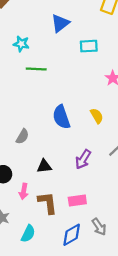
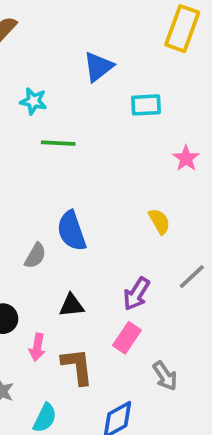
blue semicircle: (61, 117) -> (72, 231), moved
pink rectangle: (77, 200) -> (127, 338), moved, turned -48
gray arrow: (99, 227) -> (165, 376), moved

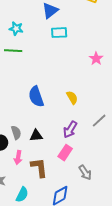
cyan rectangle: (146, 105) -> (59, 33), moved
green line: (58, 143) -> (13, 51), moved
yellow semicircle: (159, 221) -> (72, 98), moved
gray semicircle: (35, 256) -> (16, 133), moved, turned -48

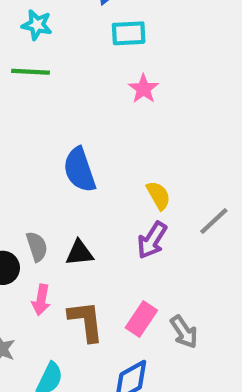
pink star: (96, 59) -> (143, 89), moved
yellow semicircle: (72, 98) -> (158, 195), moved
pink rectangle: (65, 153) -> (141, 319), moved

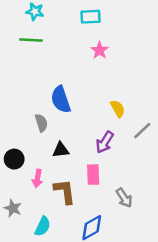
yellow semicircle: (158, 195) -> (118, 109), moved
gray semicircle: (37, 247) -> (41, 123), moved
pink rectangle: (141, 319) -> (93, 175), moved, turned -36

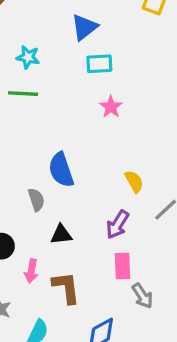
pink rectangle: (93, 175) -> (123, 266), moved

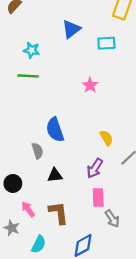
cyan rectangle: (99, 64) -> (106, 43), moved
pink arrow: (31, 271) -> (28, 209), moved, turned 133

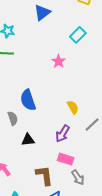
cyan rectangle: (106, 43) -> (78, 35), moved, turned -42
pink rectangle: (98, 198) -> (66, 159), turned -70
brown L-shape: (58, 213) -> (44, 175), moved

